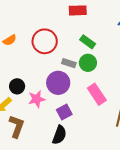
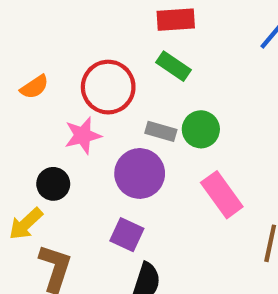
green rectangle: (88, 42) -> (174, 66), moved
pink star: (37, 99) -> (83, 135), moved
purple square: (64, 112) -> (127, 235), moved, turned -35

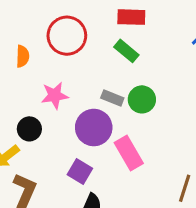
orange semicircle: (34, 87) -> (23, 56), turned -60
red circle: (108, 87) -> (67, 36), moved
pink rectangle: (222, 195) -> (129, 153), moved

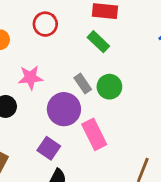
red circle: (67, 36) -> (45, 24), size x0.7
gray rectangle: (112, 98) -> (83, 84), turned 30

